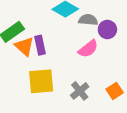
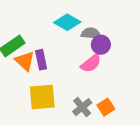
purple circle: (107, 30) -> (101, 45), moved
orange square: (115, 91) -> (106, 107), moved

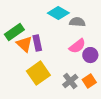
purple circle: (101, 45) -> (90, 55), moved
yellow square: (42, 97) -> (38, 73), turned -30

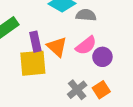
orange triangle: (24, 44) -> (57, 47), moved
yellow square: (38, 73) -> (33, 63), moved, turned 30

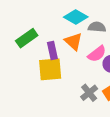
orange triangle: (57, 47) -> (74, 42), moved

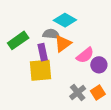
gray semicircle: (97, 27) -> (51, 34), moved
orange triangle: (74, 42) -> (63, 44), turned 42

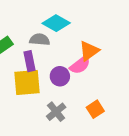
orange triangle: (63, 44) -> (89, 51), moved
purple circle: (99, 65) -> (60, 76), moved
gray cross: (78, 92) -> (56, 112), moved

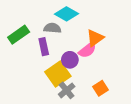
yellow square: (27, 83) -> (58, 74), moved, turned -30

